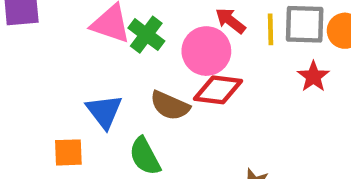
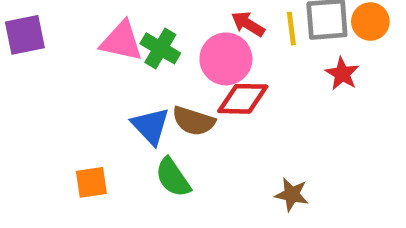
blue triangle: (104, 111) -> (151, 126), moved

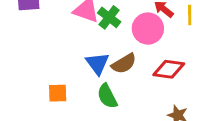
red diamond: (243, 99) -> (169, 69), moved
brown semicircle: (194, 121) -> (124, 64), turned -55

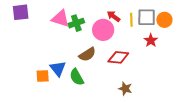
green cross: (109, 17) -> (76, 23), turned 35
blue triangle: (98, 63) -> (58, 68), moved

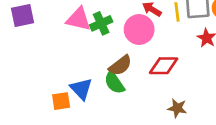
green semicircle: (77, 77) -> (114, 83), moved

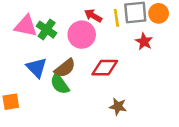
green cross: (101, 23) -> (47, 30), turned -30
blue triangle: (81, 89) -> (37, 68), moved

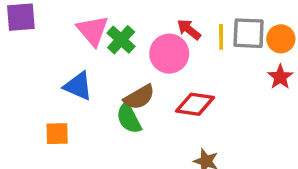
pink triangle: (26, 26) -> (93, 31), turned 30
red star: (144, 41) -> (280, 77), moved
blue triangle: (37, 68) -> (78, 86), moved, turned -30

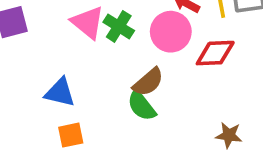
blue triangle: (78, 86) -> (60, 93), moved
red diamond: (195, 104) -> (215, 53), moved

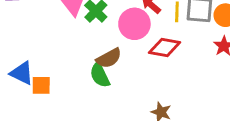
blue triangle: (60, 93) -> (22, 73), moved

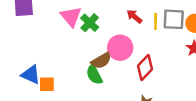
pink circle: (134, 24) -> (120, 48), moved
red diamond: (165, 48) -> (145, 67), moved, turned -55

